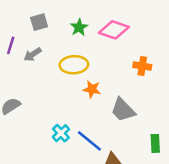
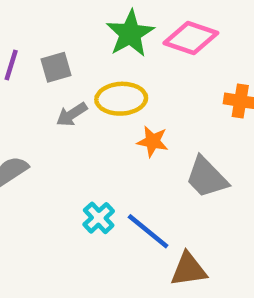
gray square: (39, 22) -> (56, 67), moved
green star: (79, 27) -> (130, 34), size x1.5
gray arrow: (33, 54) -> (72, 114), moved

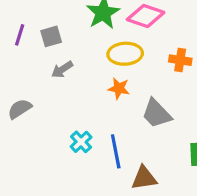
yellow ellipse: (121, 99) -> (125, 54), moved
blue line: (148, 231) -> (116, 151), turned 40

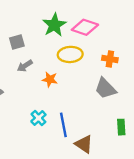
orange star: (119, 88) -> (50, 79), moved
gray trapezoid: (157, 114) -> (105, 88), moved
brown triangle: (144, 178) -> (84, 144), turned 42

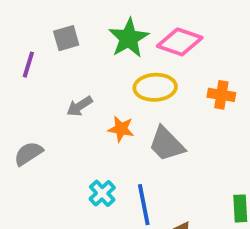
gray square: (17, 42) -> (66, 38), moved
gray trapezoid: (105, 88) -> (167, 144), moved

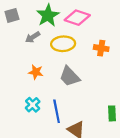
gray arrow: (79, 106) -> (33, 37), moved
orange star: (121, 129) -> (36, 72), moved

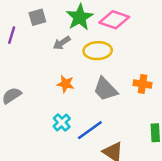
orange cross: (101, 48) -> (143, 84), moved
blue line: (57, 111) -> (90, 130), turned 65

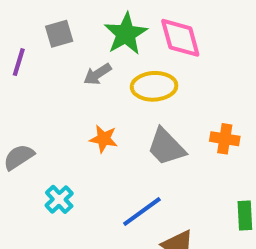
pink diamond: (114, 20) -> (180, 38), turned 56
cyan cross: (62, 122) -> (59, 199), moved

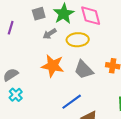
gray square: (59, 34) -> (39, 14), moved
orange star: (104, 139) -> (53, 66), size x1.6
cyan cross: (59, 199) -> (16, 95), moved

